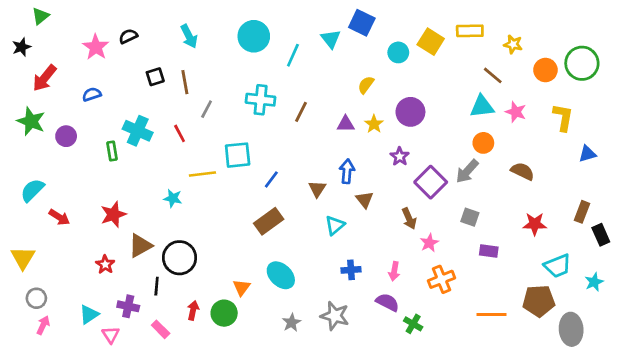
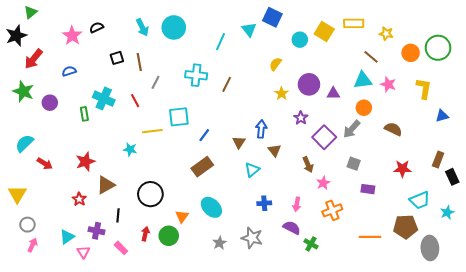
cyan circle: (254, 36) -> (174, 27), moved
black star: (22, 47) -> (16, 36), size x1.5
purple triangle: (346, 124) -> (333, 93), moved
black circle: (180, 258) -> (150, 194), moved

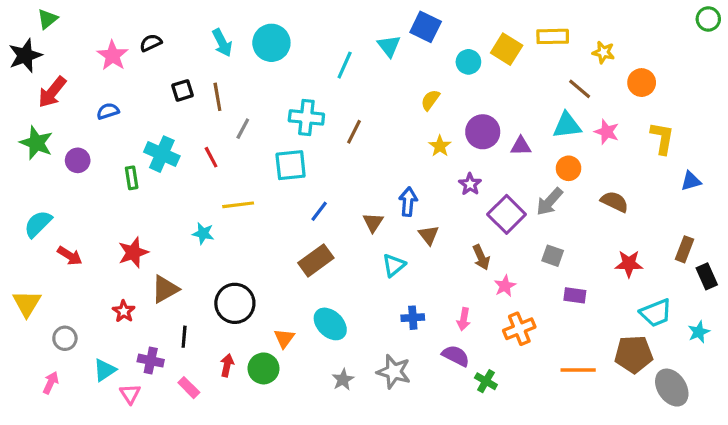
green circle: (438, 48) -> (708, 19), moved, size x0.6
cyan square: (179, 117) -> (291, 165), moved
gray circle: (27, 225) -> (65, 338), moved
gray ellipse: (430, 248) -> (672, 388), turned -30

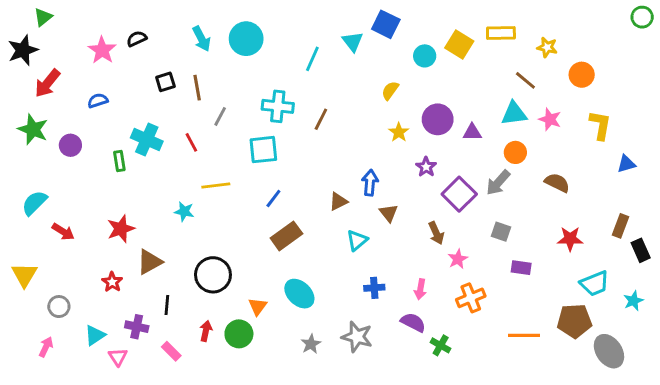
blue line: (319, 211) -> (273, 199), moved
brown triangle: (373, 222) -> (338, 201), turned 30

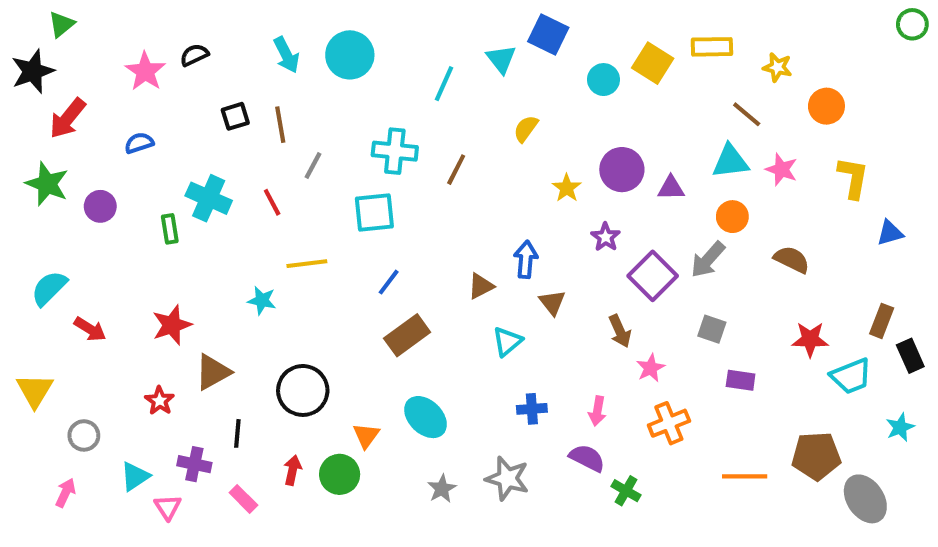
yellow semicircle: (390, 91) -> (526, 129), moved
cyan trapezoid: (595, 283) -> (851, 376), moved

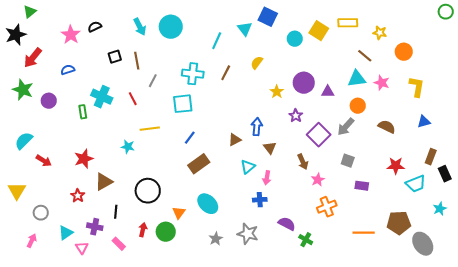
brown line: (456, 170) -> (226, 73), moved
blue triangle: (890, 233) -> (424, 122), moved
pink arrow: (597, 411) -> (267, 178), moved

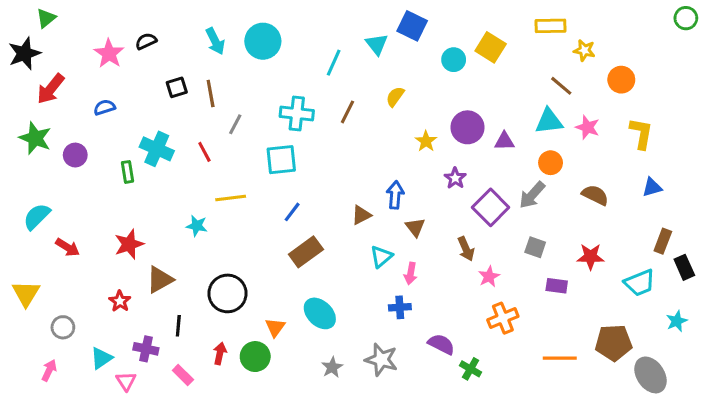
yellow rectangle: (348, 23) -> (551, 26), moved
red star: (396, 166) -> (591, 257), moved

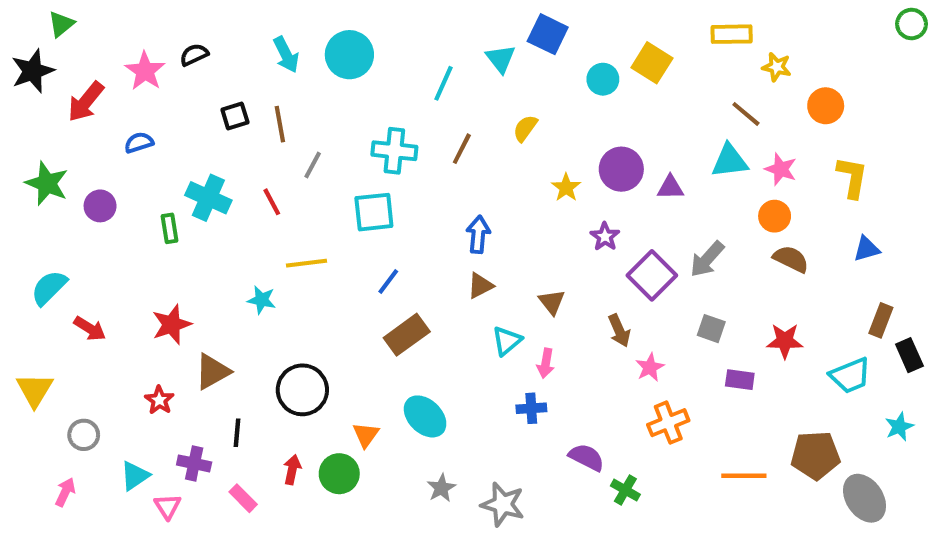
red arrow: (51, 89) -> (86, 102), moved
orange circle: (551, 163) -> (775, 216), moved
blue arrow: (395, 195) -> (478, 235), moved
gray star: (381, 360) -> (503, 504), moved

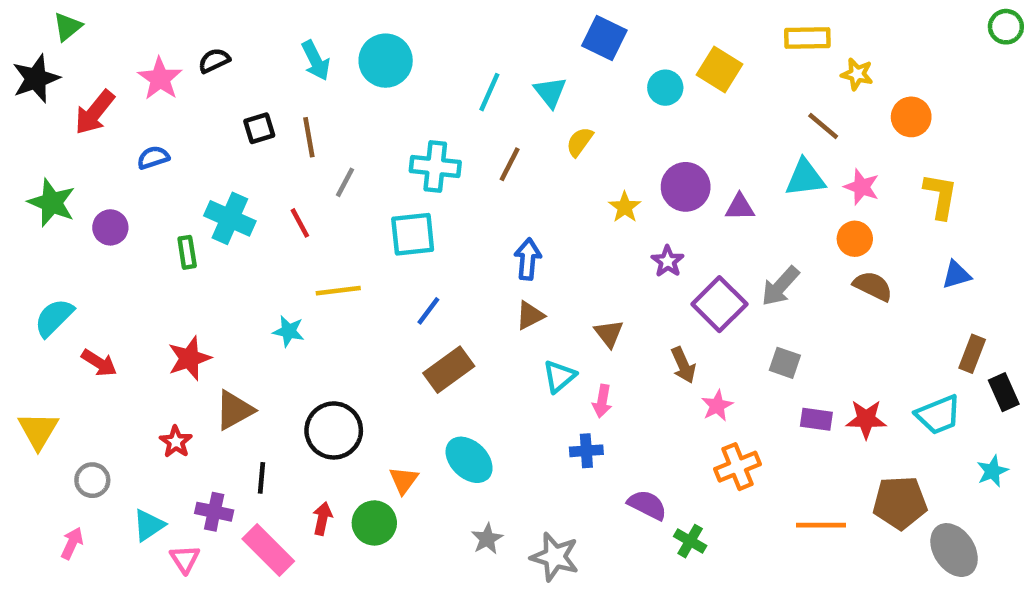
cyan triangle: (501, 59) -> (550, 92), moved
red star: (785, 341) -> (866, 419), moved
pink rectangle: (243, 498) -> (268, 550), size x1.6

